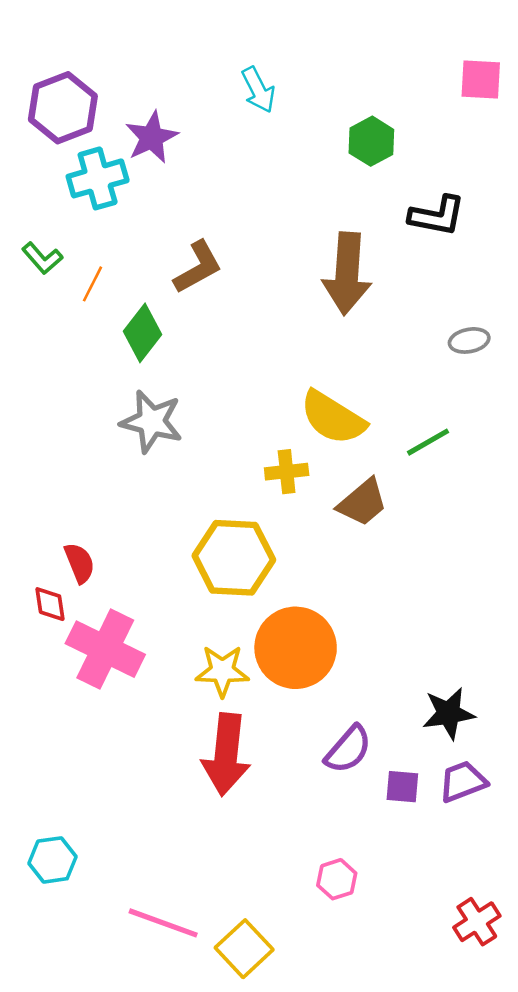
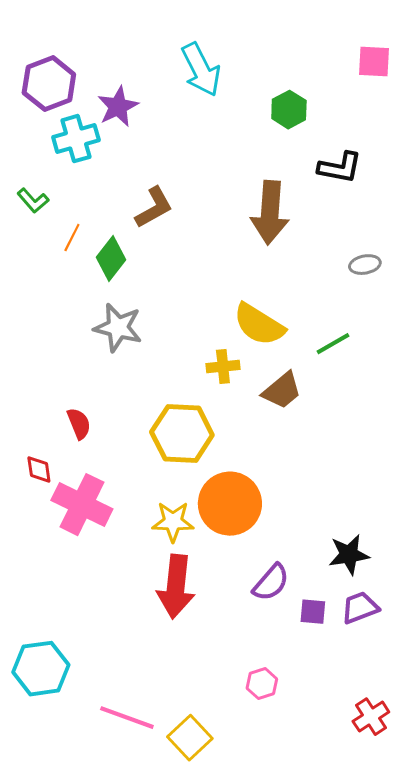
cyan arrow: (258, 90) -> (201, 70), size x1.5
orange line: (92, 284) -> (72, 238), moved
red semicircle: (80, 563) -> (79, 424), moved
cyan hexagon: (53, 860) -> (41, 669), size x1.5

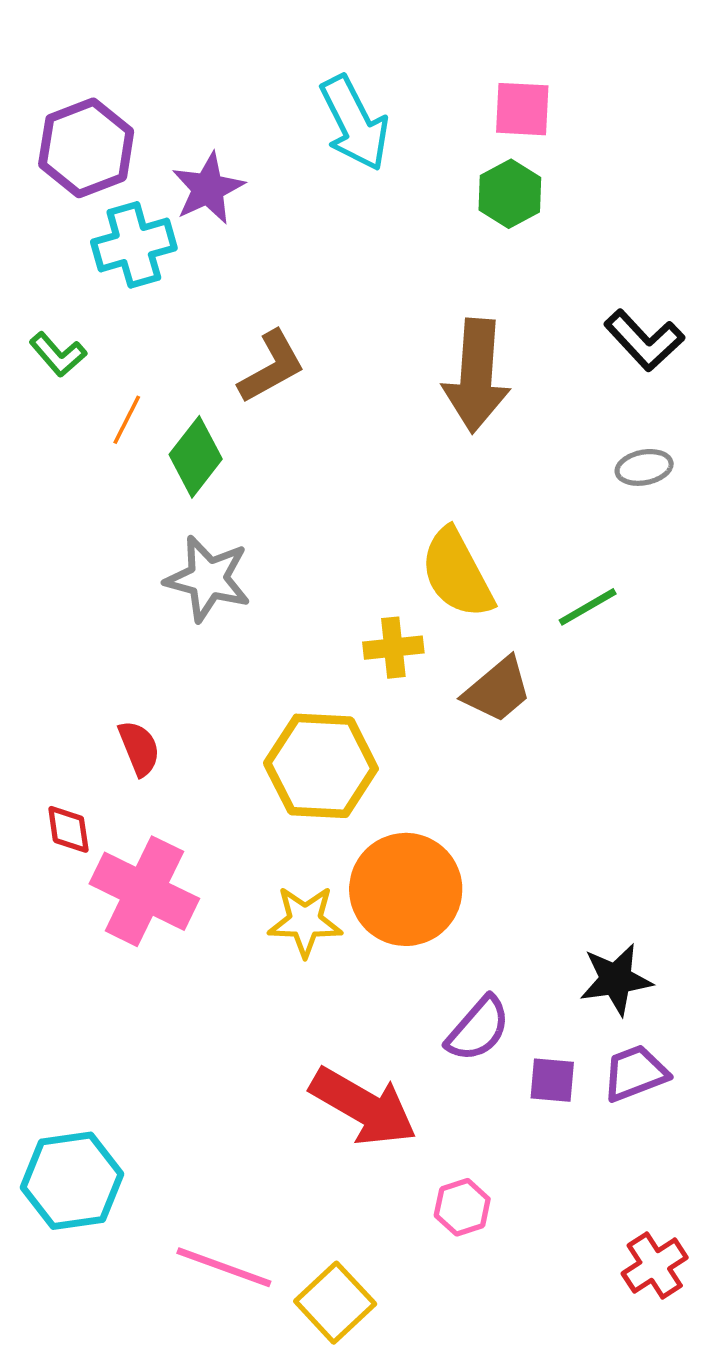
pink square: (374, 62) -> (522, 109), moved
black L-shape: (340, 168) -> (644, 340), moved, turned 36
yellow semicircle: (259, 325) -> (457, 573), turned 30
red arrow: (176, 587) -> (363, 1107), moved, turned -66

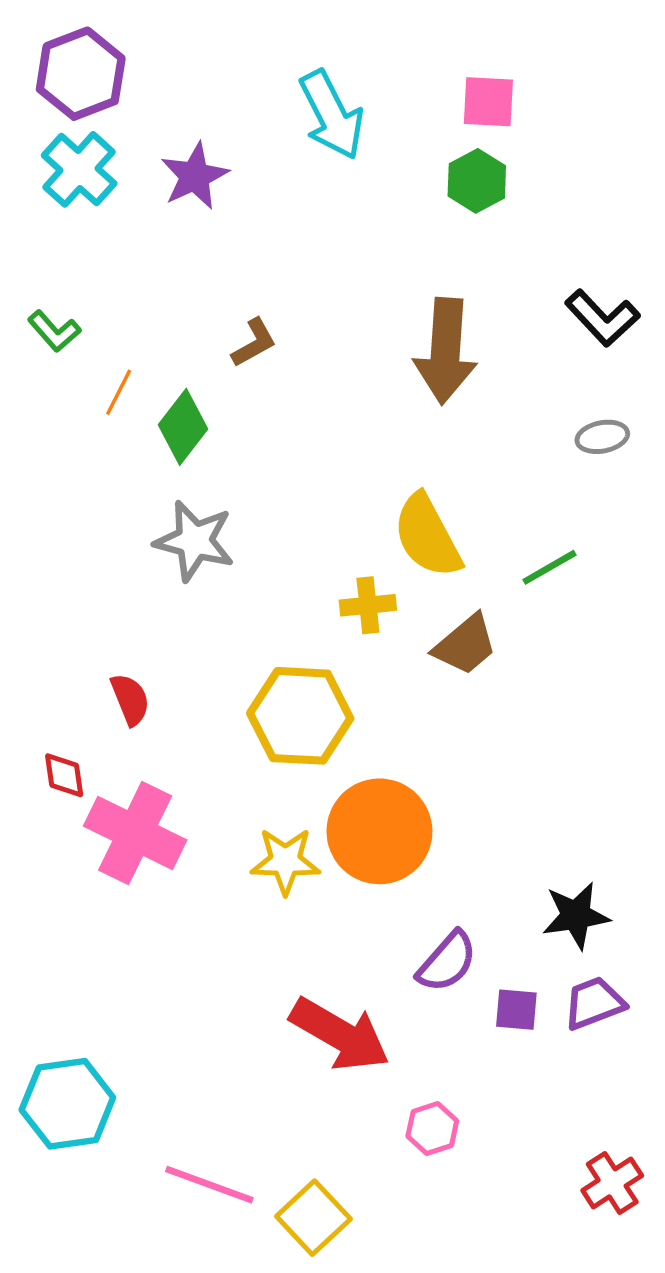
purple hexagon: (86, 148) -> (81, 74), moved
cyan cross: (134, 245) -> (79, 169), moved, turned -32
brown L-shape: (272, 367) -> (254, 343), size x0.7

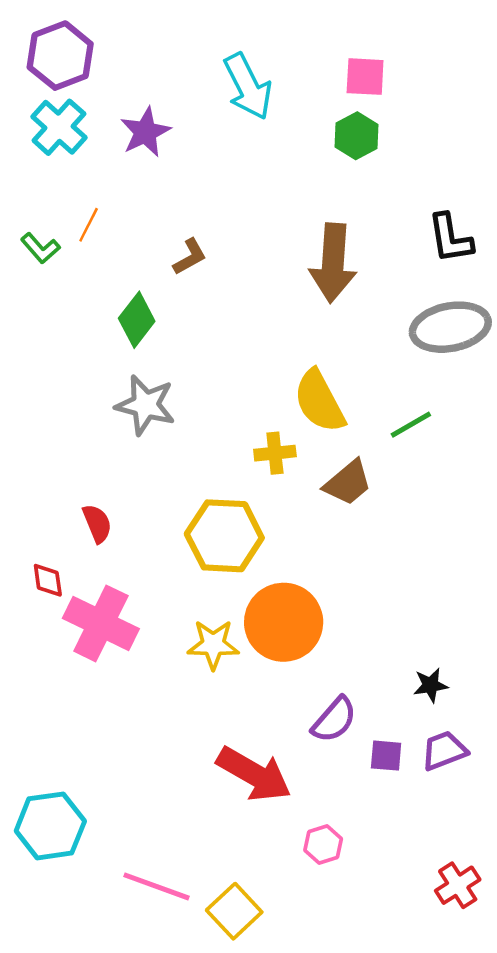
black L-shape: (602, 318) -> (450, 238), turned 34
orange line: (119, 392) -> (89, 225), moved
gray ellipse: (602, 437) -> (450, 327), size x2.0
black star: (576, 916) -> (431, 685), size x0.7

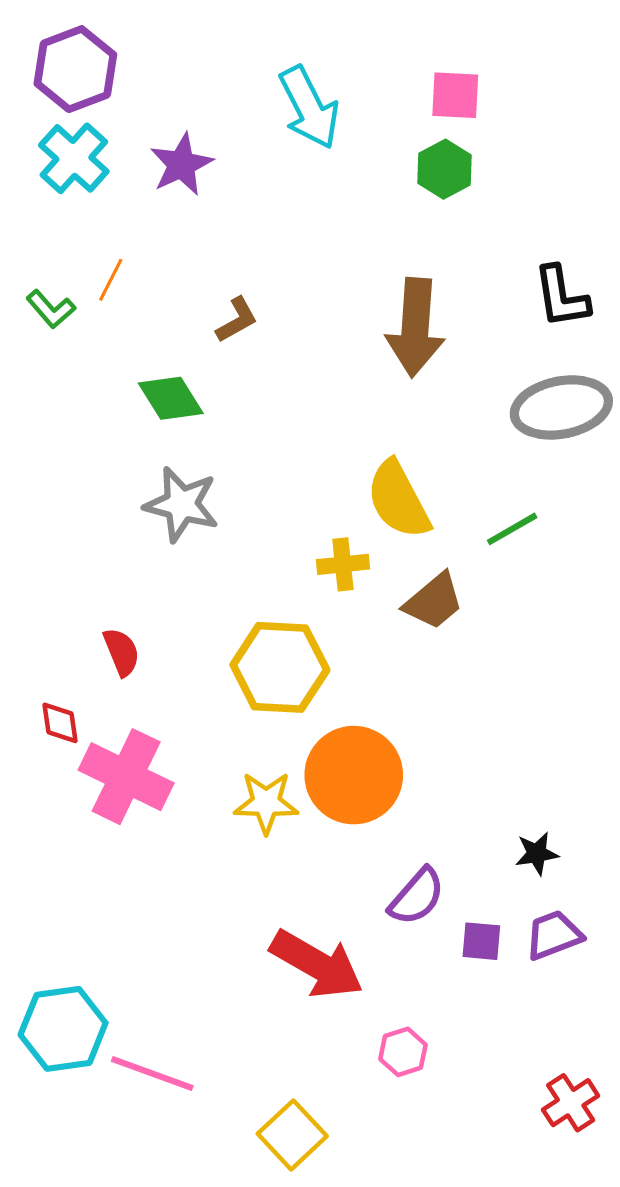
green diamond: (137, 320) -> (171, 398), turned -70
pink line: (156, 886) -> (152, 1073), moved

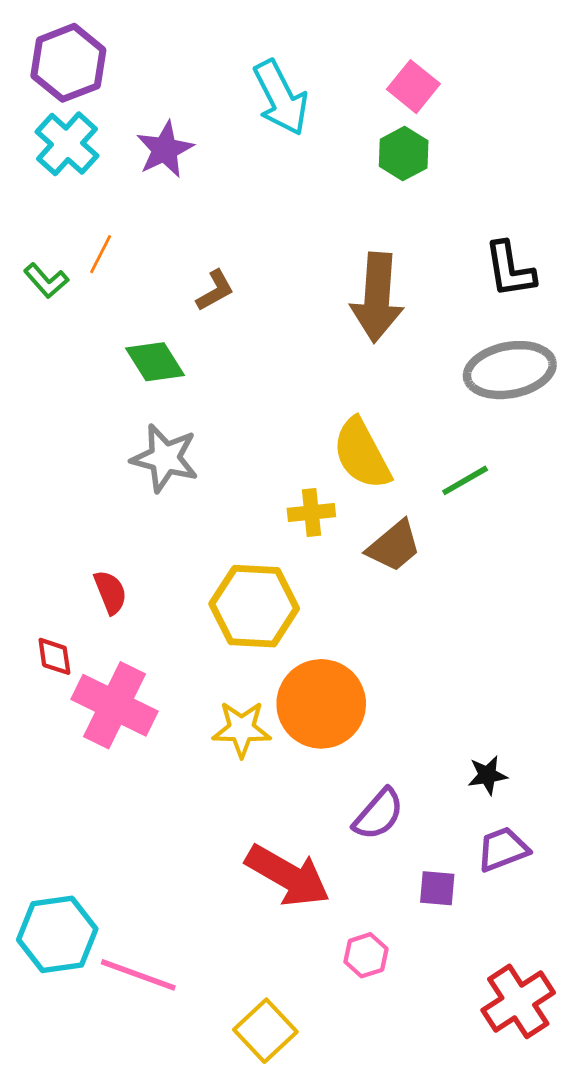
pink square: (455, 95) -> (413, 87), turned 36
purple square: (481, 941) -> (437, 888), moved
red cross: (571, 1103) -> (518, 1001), size x1.4

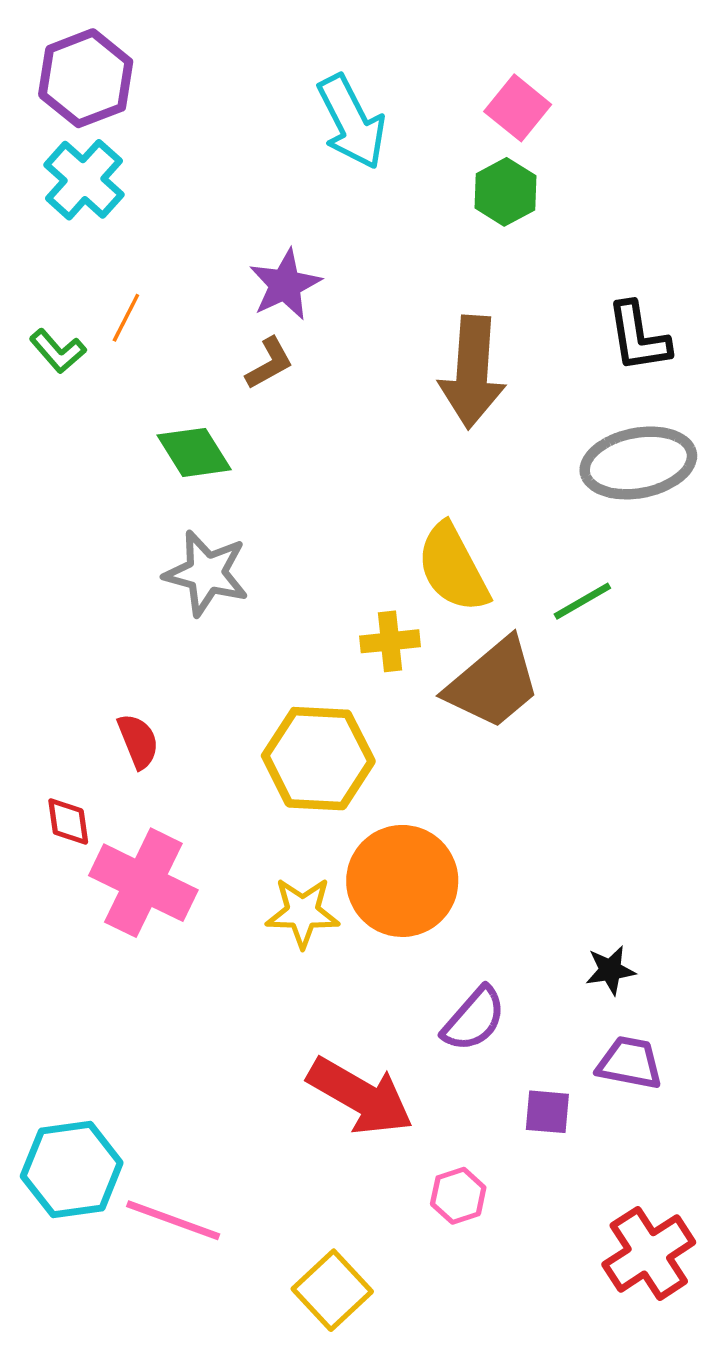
purple star: (165, 149) -> (285, 285), moved
brown trapezoid: (394, 546) -> (493, 683), size x1.4
purple trapezoid: (503, 849) -> (630, 1063), turned 32

